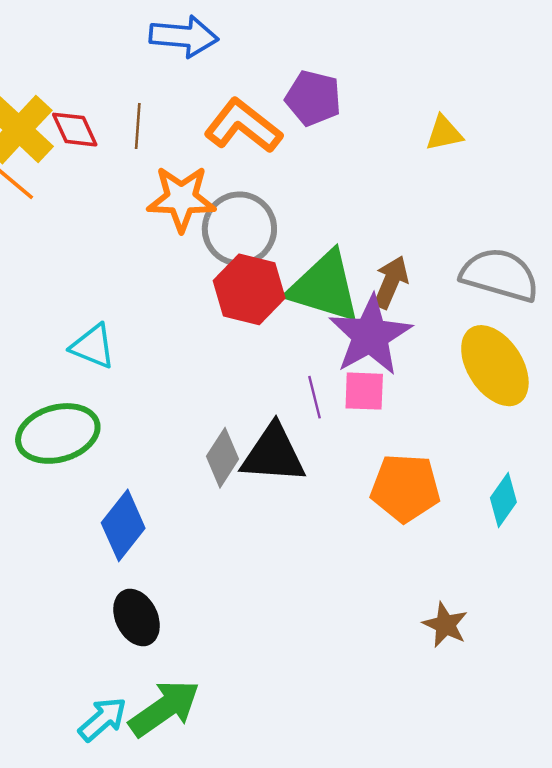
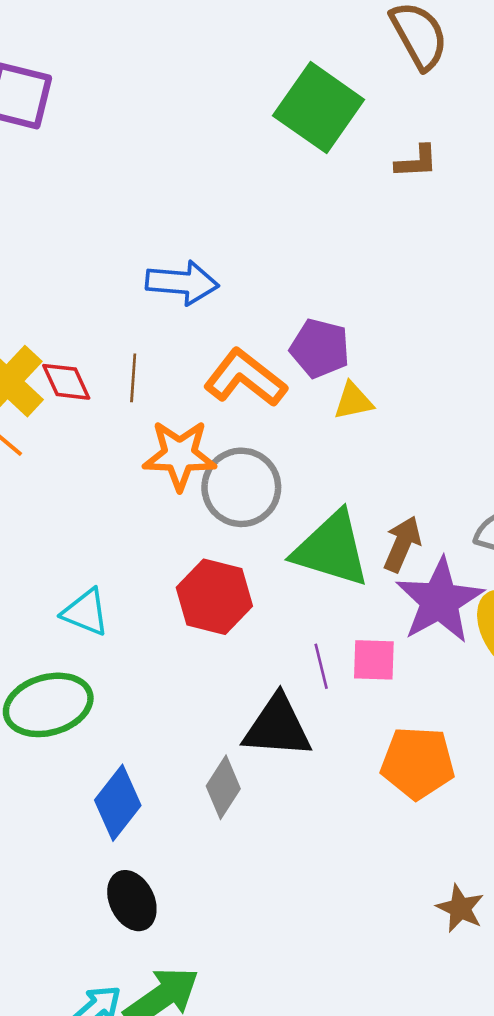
yellow triangle: (444, 133) -> (353, 401), moved
red hexagon: (249, 289) -> (214, 597), moved
purple star: (370, 335) -> (440, 601), moved
gray diamond: (222, 458) -> (223, 787), moved

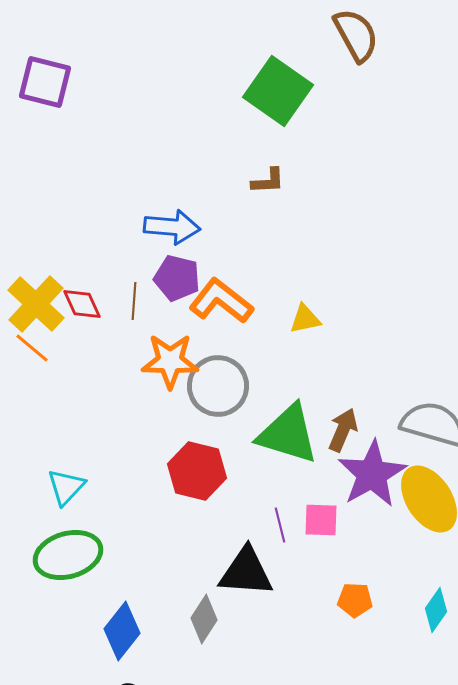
brown L-shape: (416, 162) -> (268, 181), moved
purple pentagon: (320, 348) -> (177, 278), moved
cyan triangle: (86, 612) -> (66, 487), moved, turned 51
orange pentagon: (418, 763) -> (355, 600), size x0.6

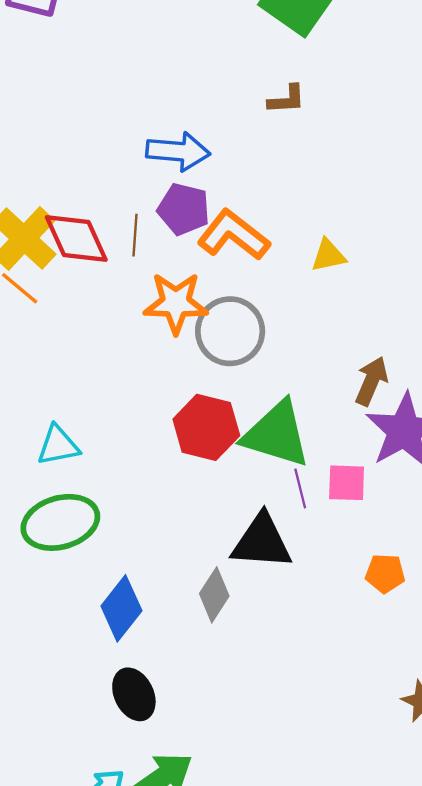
red diamond: (82, 304) -> (76, 239), size x1.5
green triangle: (288, 434) -> (276, 434), moved
cyan triangle: (66, 487) -> (58, 445), turned 36

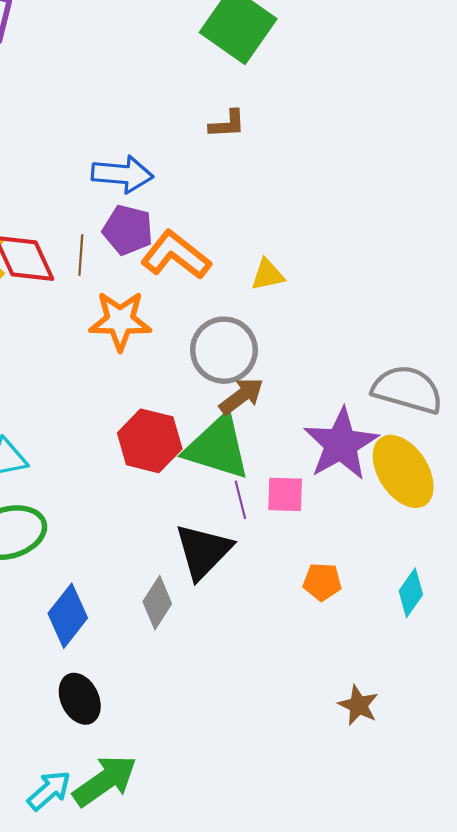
gray circle: (230, 331) -> (224, 350), moved
brown arrow: (371, 381) -> (241, 396), moved, turned 30
black triangle: (262, 542) -> (203, 551), turned -50

